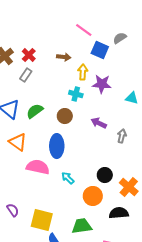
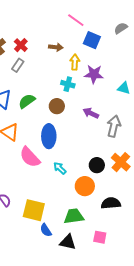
gray semicircle: (120, 38) -> (121, 28), moved
gray arrow: (122, 136) -> (114, 126), size x1.5
pink semicircle: (38, 167) -> (30, 157), turned -145
orange cross: (129, 187) -> (121, 162), moved

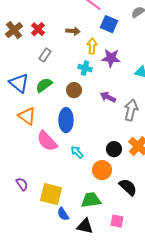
gray rectangle: (18, 65) -> (45, 55), moved
black semicircle: (111, 203) -> (128, 187), turned 48

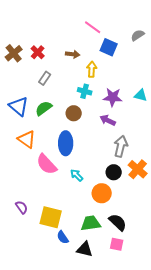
purple star: (111, 58) -> (113, 97), moved
gray arrow: (131, 110) -> (121, 146), moved
black semicircle: (128, 187) -> (118, 222), moved

